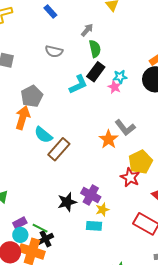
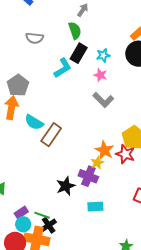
gray arrow: (87, 30) -> (83, 10), moved
pink star: (114, 87) -> (100, 75), moved
gray L-shape: (125, 128) -> (103, 100), moved
orange star: (109, 139) -> (104, 150), moved
yellow star: (102, 210) -> (97, 163), moved

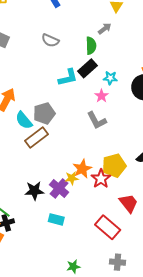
gray pentagon: (18, 85) -> (44, 113), moved

